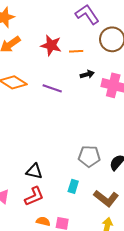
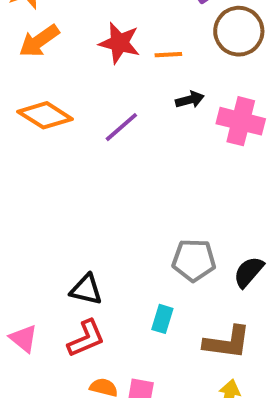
purple line: (52, 88) -> (121, 127), turned -60
brown L-shape: (106, 198) -> (227, 342), turned -30

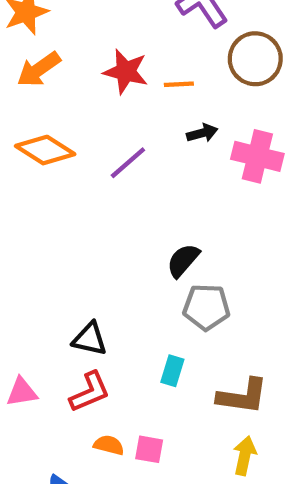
black semicircle: (249, 272) -> (183, 260), moved
pink triangle: (23, 338) -> (22, 392), turned -48

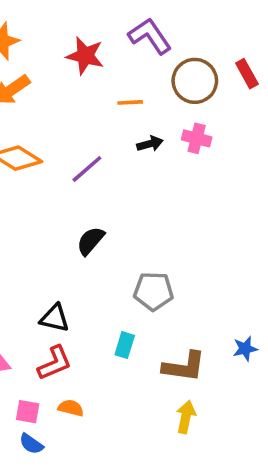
red star: (126, 72) -> (85, 56), moved
pink cross: (257, 156) -> (197, 138), moved, size x0.7
black semicircle: (183, 260) -> (91, 241), moved
pink square: (149, 449) -> (28, 412), moved

